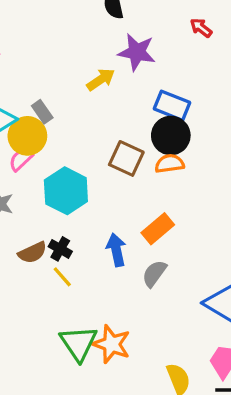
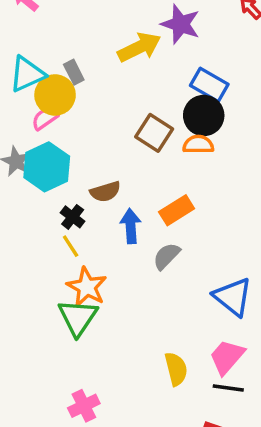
yellow arrow: (101, 79) -> (139, 47), size x1.4
cyan hexagon: (66, 191) -> (47, 167), moved
brown semicircle: (32, 253) -> (105, 192), moved
orange star: (112, 344) -> (87, 287), moved

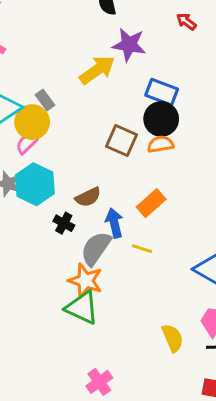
yellow line: (71, 246) -> (142, 249), moved, turned -30
gray semicircle: (167, 256) -> (96, 248), moved, size x1.4
green triangle: (78, 317) -> (82, 308), turned -30

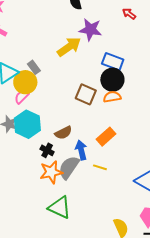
orange star: (85, 281) -> (51, 172), moved, turned -30

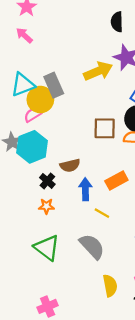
gray rectangle: (34, 67) -> (54, 85), size x1.5
brown square: (86, 94) -> (105, 128), turned -35
gray semicircle: (69, 167) -> (92, 246), moved, turned 90
orange star: (51, 172) -> (46, 206), size x0.6

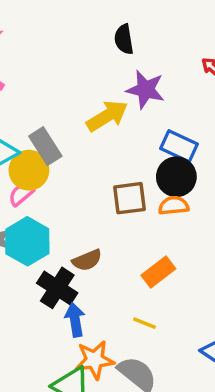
black cross: (47, 181) -> (57, 288), size x1.6
blue arrow: (85, 189) -> (75, 320), moved
orange star: (46, 206) -> (95, 360), moved, size x1.6

